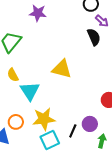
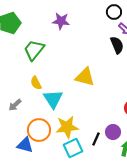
orange circle: (16, 122) -> (39, 130), size x1.5

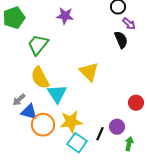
yellow triangle: (85, 77) -> (89, 72), turned 30
yellow semicircle: (36, 83) -> (40, 78), size x1.6
blue triangle: (25, 145) -> (29, 112), moved
cyan square: (73, 148) -> (77, 143), turned -30

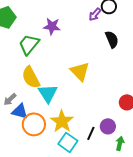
purple star: (65, 16) -> (52, 26), moved
purple arrow: (129, 24) -> (95, 14), moved, turned 88
yellow star: (71, 122) -> (62, 121), turned -30

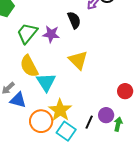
purple star: (52, 26) -> (51, 34), moved
black semicircle: (112, 39) -> (74, 20), moved
orange circle: (34, 124) -> (41, 121), moved
green arrow: (120, 143) -> (118, 124), moved

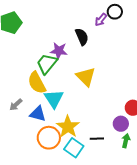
green trapezoid: (27, 33) -> (47, 64), moved
blue triangle: (18, 100) -> (38, 114), moved
purple circle: (106, 115) -> (121, 124), moved
black line: (89, 122) -> (97, 139), turned 64

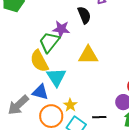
yellow triangle: (86, 77) -> (88, 55), turned -45
gray arrow: (16, 105) -> (18, 105), moved, size x1.6
yellow star: (68, 127) -> (70, 105), size x0.6

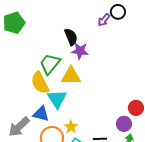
black semicircle: (84, 15) -> (71, 37), moved
purple star: (61, 29) -> (80, 51), moved
yellow triangle: (88, 55) -> (71, 76), moved

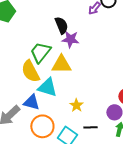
cyan triangle: (57, 99) -> (47, 87), turned -40
yellow star: (71, 127) -> (76, 105), moved

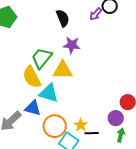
black semicircle: (61, 25) -> (63, 18), moved
yellow star: (76, 105) -> (81, 125), moved
orange circle: (42, 126) -> (55, 126), moved

